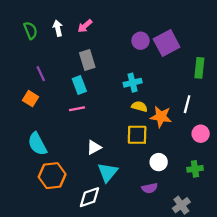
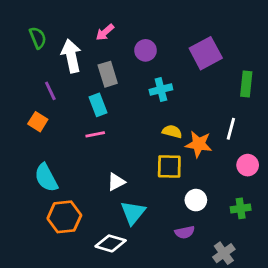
white arrow: (58, 28) -> (71, 56), moved, size x1.6
purple circle: (141, 41) -> (145, 50), moved
cyan cross: (133, 83) -> (161, 90), moved
white diamond: (89, 197) -> (111, 243), turned 35

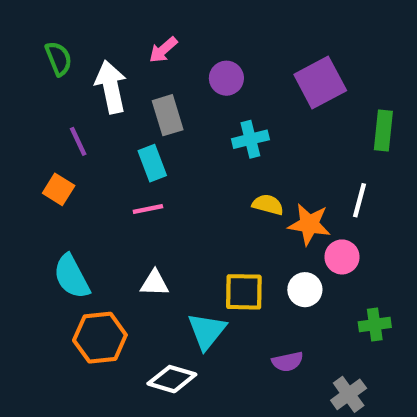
pink circle: (248, 165) -> (342, 257), moved
yellow square: (169, 166) -> (244, 292), moved
white triangle: (116, 182) -> (154, 283), moved, turned 30
white circle: (196, 200) -> (305, 290), moved

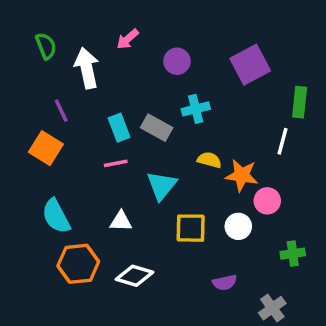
gray rectangle: (168, 115) -> (157, 128), moved, turned -44
orange square: (59, 189) -> (46, 148), size x1.4
white line: (359, 200) -> (283, 141), moved
cyan triangle: (207, 331) -> (162, 186), moved
white diamond: (172, 379) -> (134, 276), moved

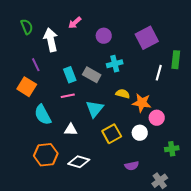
white line: (283, 141) -> (159, 73), moved
cyan semicircle: (56, 216) -> (43, 115), moved
yellow square: (191, 228) -> (112, 134), turned -30

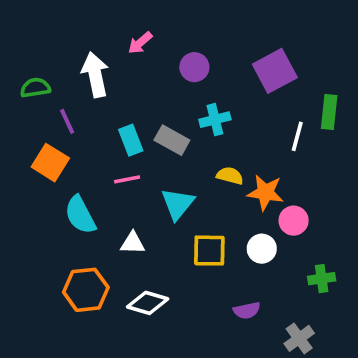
green semicircle: (27, 27) -> (35, 88), moved, turned -77
yellow square: (112, 134) -> (209, 251), turned 30

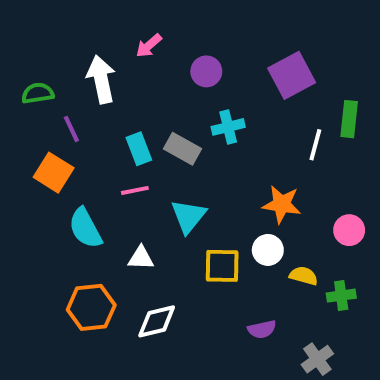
yellow semicircle: (230, 176) -> (304, 276), moved
pink circle: (294, 221) -> (349, 230), moved
white circle: (262, 249) -> (268, 250), moved
white diamond: (148, 303) -> (157, 321), turned -30

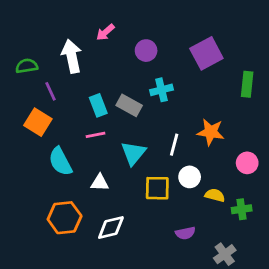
white line: (315, 145) -> (174, 145), moved
orange star: (282, 204) -> (211, 132), moved

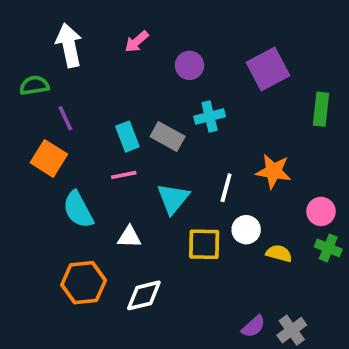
white arrow: (72, 56) -> (69, 45), moved
green cross: (242, 209) -> (328, 248), moved, turned 30
purple semicircle: (185, 233) -> (253, 326), moved, turned -30

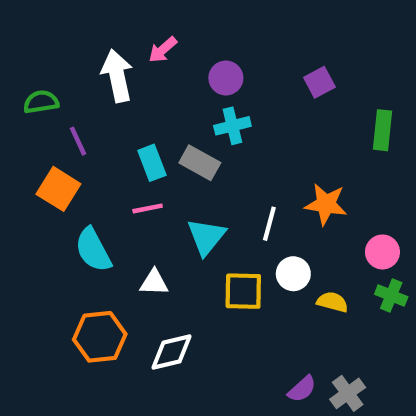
white arrow: (69, 45) -> (117, 76), moved
purple square: (268, 69) -> (319, 82), size x0.6
cyan cross: (210, 116) -> (232, 126), moved

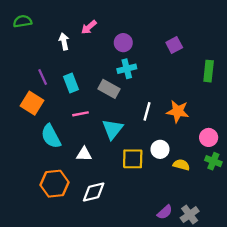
white arrow: (117, 76) -> (64, 41), size x0.6
green semicircle: (41, 102) -> (22, 21), moved
cyan rectangle: (152, 163) -> (71, 83), moved
white line: (269, 224) -> (147, 111), moved

